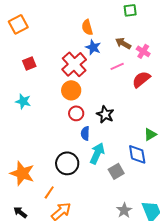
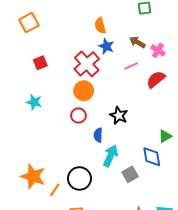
red circle: (76, 113) -> (78, 115), moved
black circle: (67, 163) -> (79, 178), moved
orange line: (49, 192) -> (55, 190), moved

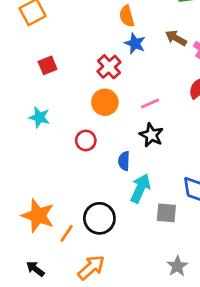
red cross: (87, 64) -> (109, 67), size x0.7
pink line: (131, 66) -> (150, 104), moved
red circle: (78, 115) -> (86, 140), moved
gray square: (130, 174) -> (166, 213), turned 35

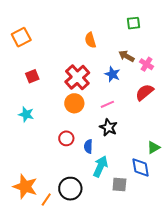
blue star: (135, 44) -> (112, 74), moved
red cross: (109, 67) -> (77, 77), size x1.4
red circle: (86, 140) -> (66, 138), moved

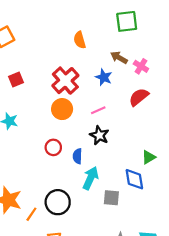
green square: (133, 23) -> (127, 21), size x1.5

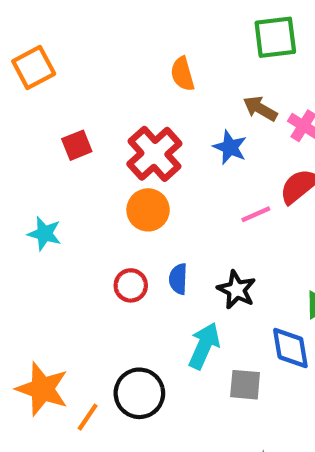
red square: (16, 79) -> (77, 145), moved
pink line: (98, 110) -> (256, 214), moved
black star: (99, 135) -> (236, 290), moved
blue semicircle: (77, 156) -> (178, 279), moved

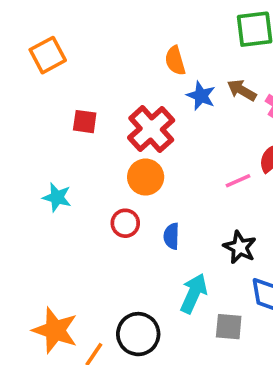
red square: (77, 145) -> (85, 122), turned 30
blue star: (230, 147) -> (201, 96), moved
red circle: (131, 285) -> (125, 223), moved
black star: (236, 290) -> (240, 247), moved

